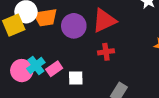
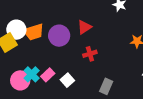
red triangle: (104, 21) -> (84, 27), size x0.7
white square: (76, 78) -> (67, 80), turned -32

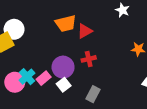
orange trapezoid: (34, 32) -> (66, 23), moved
purple circle: (59, 36) -> (63, 67), moved
gray rectangle: (106, 86) -> (93, 94), moved

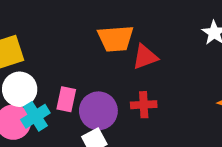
white circle: (14, 29) -> (20, 89), moved
pink rectangle: (44, 78) -> (66, 99), moved, turned -48

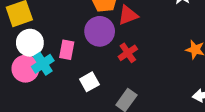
red cross: (144, 105) -> (128, 53), turned -30
purple circle: (98, 111) -> (100, 31), moved

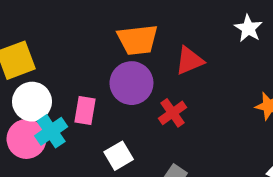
red triangle: (128, 15) -> (189, 61), moved

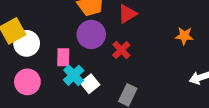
white circle: (32, 102) -> (27, 43), moved
cyan cross: (51, 131) -> (74, 75), moved

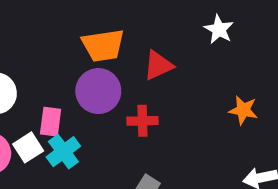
red cross: (121, 50) -> (142, 121), turned 36
white square: (90, 84) -> (28, 147), moved

